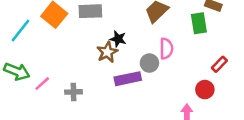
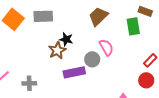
pink semicircle: (166, 49) -> (106, 47), turned -30
red circle: (205, 90) -> (146, 80), moved

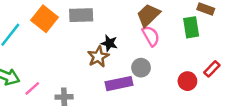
pink semicircle: (106, 47) -> (151, 36), moved
red circle: (146, 80) -> (187, 81), moved

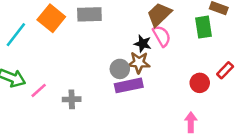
black star: (109, 43) -> (143, 44), moved
brown star: (98, 57) -> (139, 63), moved, turned 30
gray circle: (141, 68) -> (120, 69), moved

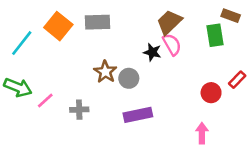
brown star: (139, 63) -> (105, 72), moved, turned 30
purple rectangle: (129, 85) -> (138, 115), moved

